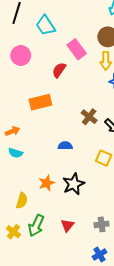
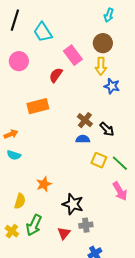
blue semicircle: (65, 146) -> (83, 139), moved
black star: (74, 184) -> (73, 204), moved, turned -30
gray cross: (102, 224) -> (86, 225), moved
red triangle: (67, 225) -> (64, 233), moved

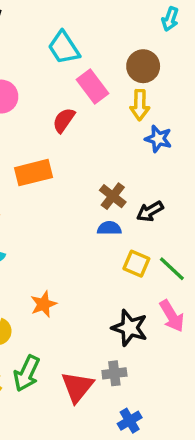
cyan arrow: (109, 15) -> (170, 19), moved
cyan trapezoid: (43, 32) -> (64, 48), moved
black arrow: (107, 129) -> (150, 211), turned 105
black star: (73, 204) -> (130, 328), moved
red triangle: (64, 233) -> (77, 387), size x1.5

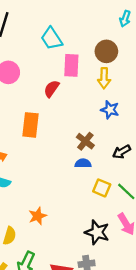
pink rectangle: (93, 86) -> (71, 65), turned 40
blue star: (158, 139) -> (110, 110), moved
orange rectangle: (33, 173) -> (31, 125), turned -70
black arrow: (150, 211) -> (122, 152), moved

